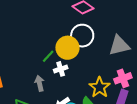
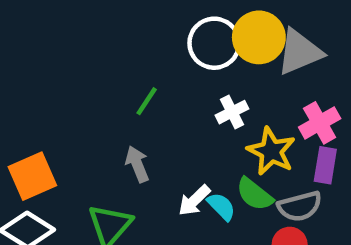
yellow circle: (67, 48) -> (259, 37), moved
white cross: (61, 69) -> (232, 112), moved

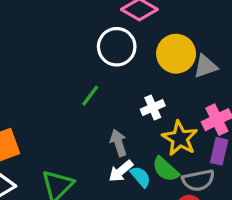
white circle: (214, 43) -> (117, 47), moved
gray triangle: (300, 52) -> (205, 66), size x0.7
gray arrow: (137, 164) -> (118, 143), moved

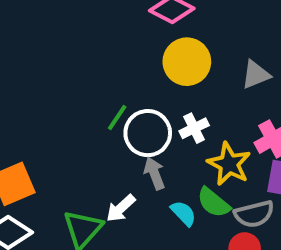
white circle: (117, 47) -> (148, 133), moved
yellow circle: (176, 54) -> (187, 62), moved
white arrow: (121, 171) -> (121, 208), moved

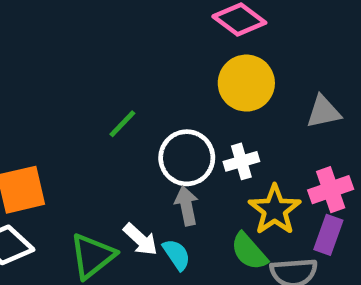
green line: (117, 117) -> (122, 124), moved
white arrow: (121, 208) -> (141, 239), turned -104
cyan semicircle: (183, 213) -> (177, 255), moved

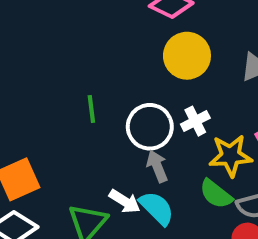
green line: (122, 124) -> (91, 109), turned -40
yellow star: (275, 210) -> (230, 156), turned -30
cyan semicircle: (177, 255) -> (157, 208), size x1.4

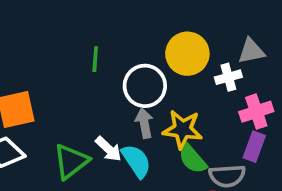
yellow circle: (187, 56) -> (187, 54), moved
white cross: (195, 121) -> (228, 77), moved
yellow star: (230, 156) -> (183, 129), moved

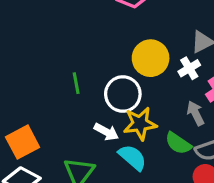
gray arrow: (144, 123) -> (196, 113), moved
yellow star: (183, 129) -> (140, 124), moved
white arrow: (108, 149) -> (106, 132), moved

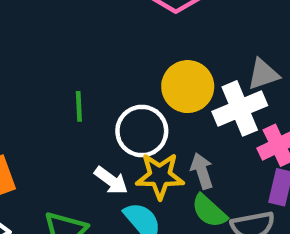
white cross: (189, 68) -> (240, 108), size x1.6
gray arrow: (196, 113) -> (202, 171), moved

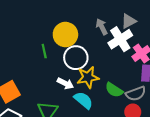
yellow circle: (188, 87) -> (65, 35), moved
gray arrow: (202, 171) -> (102, 27), moved

